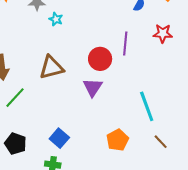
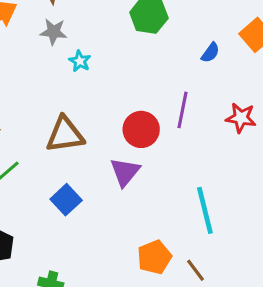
red star: (163, 33) -> (241, 118), moved
blue square: (59, 138) -> (66, 200), moved
brown line: (161, 142) -> (196, 270), moved

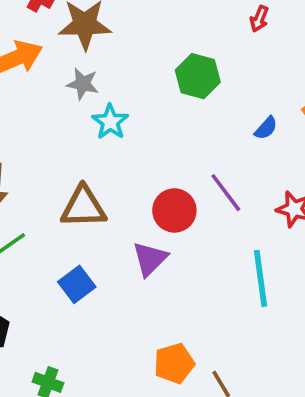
cyan star: (80, 61) -> (110, 122), size x1.4
purple line: (183, 110) -> (226, 193), turned -54
cyan line: (205, 210) -> (261, 278), moved

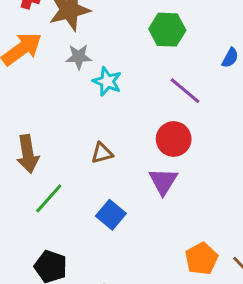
purple line: (226, 193) -> (185, 91), moved
brown triangle: (84, 207) -> (102, 153), size x0.6

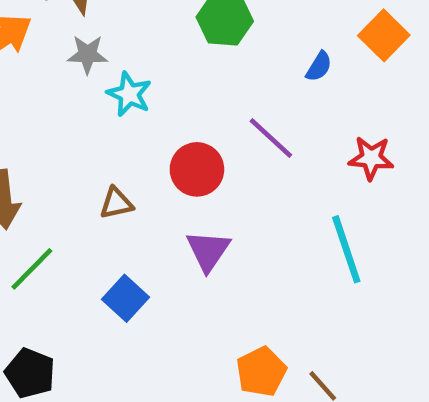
purple line: (185, 91) -> (271, 138), moved
red circle: (174, 139) -> (197, 169), moved

